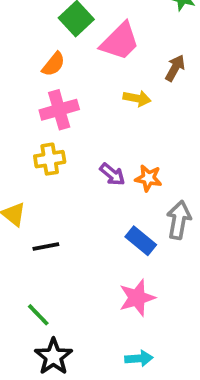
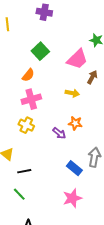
pink trapezoid: (120, 41) -> (77, 59), moved
yellow cross: (50, 159) -> (26, 125), turned 35
orange star: (148, 178) -> (75, 123), moved
green line: (38, 315) -> (19, 194), moved

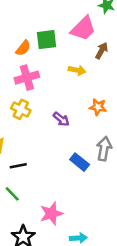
green square: (40, 51) -> (46, 40), moved, turned 36
orange star: (75, 123) -> (98, 107), moved
pink star: (72, 198) -> (51, 214), moved

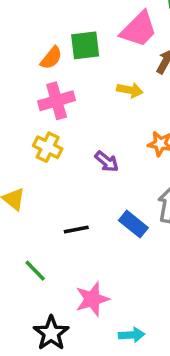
black line: (18, 166) -> (76, 229), moved

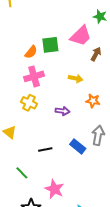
yellow arrow: (130, 90) -> (76, 78), moved
purple arrow: (107, 162) -> (62, 111), turned -32
pink star: (92, 299) -> (54, 189), turned -30

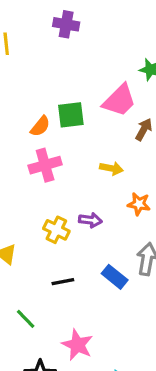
yellow cross: (29, 103) -> (56, 230), moved

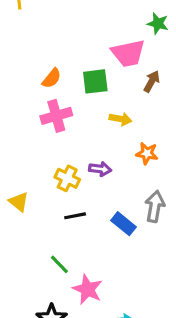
pink trapezoid: (120, 100) -> (128, 53), turned 33
green square: (71, 115) -> (95, 81), moved
black line: (63, 282) -> (75, 216), moved
green line: (26, 319) -> (59, 264), moved

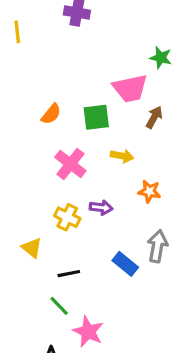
pink cross: (56, 116) -> (70, 164), moved, turned -36
yellow triangle: (19, 202) -> (32, 248), moved
black line: (75, 216) -> (69, 274), moved

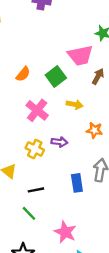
green square: (96, 117) -> (56, 76), turned -30
blue rectangle: (125, 264) -> (77, 183), turned 42
pink star: (88, 332) -> (65, 232), moved

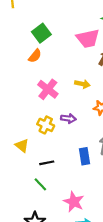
green square: (56, 76) -> (41, 33), moved

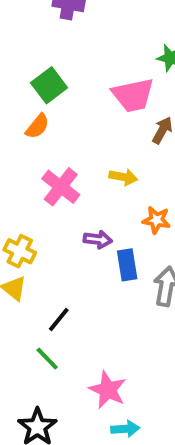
yellow cross: (46, 125) -> (20, 251), moved
blue rectangle: (85, 156) -> (127, 265), moved
black line: (47, 163) -> (59, 320), turned -40

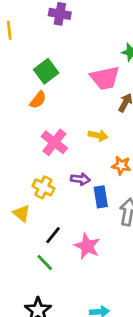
yellow cross: (20, 251) -> (43, 187), moved
pink star: (108, 390) -> (87, 246), moved

